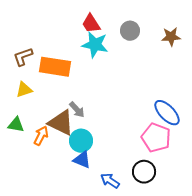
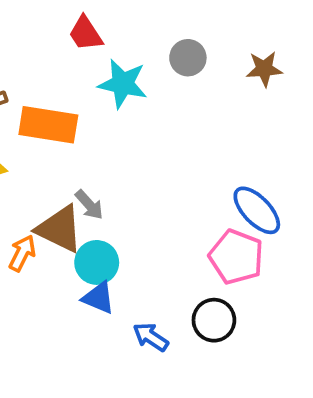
red trapezoid: (91, 24) -> (86, 34), moved

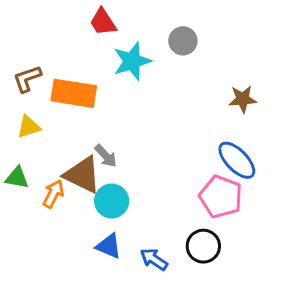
brown star: (264, 69) -> (243, 99), moved
cyan star: (123, 84) -> (132, 61), turned -30
blue triangle: (99, 298) -> (109, 246), moved

